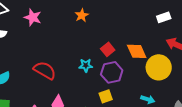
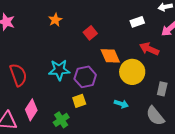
red square: (108, 49) -> (90, 33), moved
cyan star: (86, 65) -> (59, 70), size x1.5
red semicircle: (45, 70) -> (18, 75), turned 40

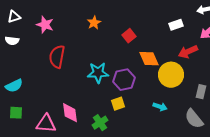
red arrow: (149, 49) -> (188, 52), turned -48
red semicircle: (18, 75) -> (57, 57), moved, turned -150
pink diamond: (31, 110) -> (70, 113), turned -40

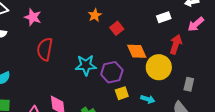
orange star: (94, 23) -> (95, 15), moved
red arrow: (188, 52) -> (176, 44), turned 132
yellow square: (118, 104) -> (122, 93), moved

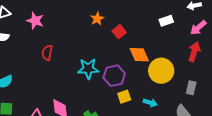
red arrow: (176, 44) -> (194, 52), moved
red semicircle: (45, 49) -> (47, 53), size x0.7

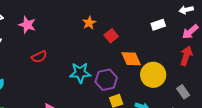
red semicircle: (47, 53) -> (39, 57), turned -126
gray rectangle: (191, 88) -> (183, 92), turned -48

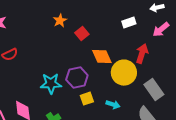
red arrow: (186, 56) -> (142, 54), moved
cyan star: (80, 73) -> (51, 84), moved
gray rectangle: (183, 92) -> (154, 90), size x1.5

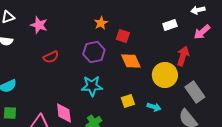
red square: (82, 34) -> (123, 36), turned -32
orange diamond: (102, 57) -> (131, 61), moved
purple hexagon: (77, 78) -> (94, 52), moved

